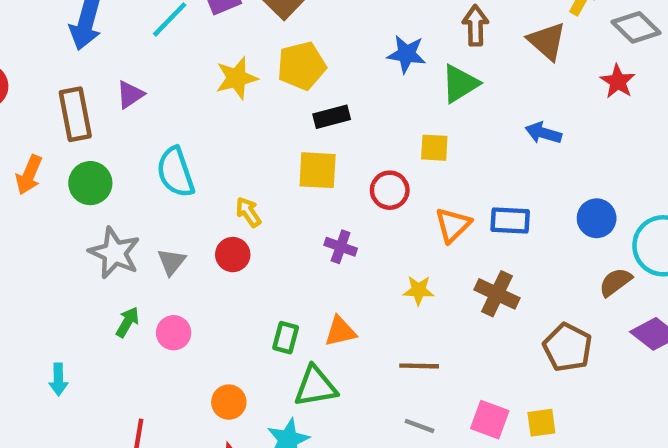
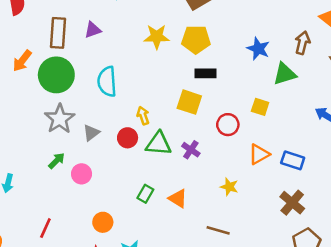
green circle: (90, 183) -> (56, 75), size x1.4
brown cross: (497, 294) -> (292, 203), moved
orange triangle: (340, 331) -> (178, 198), turned 30
green triangle: (315, 386) -> (159, 144), moved

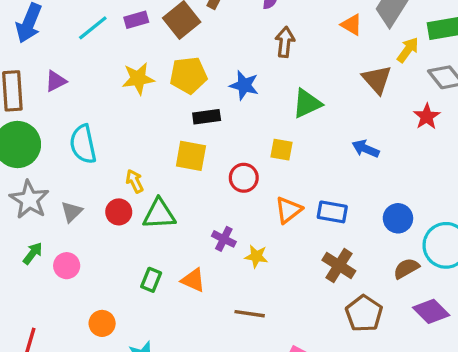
brown arrow: (302, 43) -> (285, 42), moved
blue star: (258, 49) -> (244, 85), moved
purple cross: (191, 150) -> (224, 239), moved

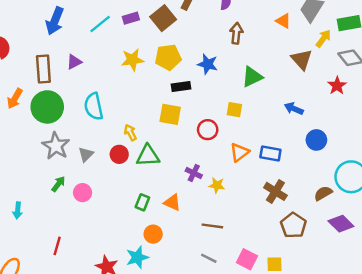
blue circle: (398, 218) -> (316, 140), moved
orange circle: (102, 323) -> (153, 234), moved

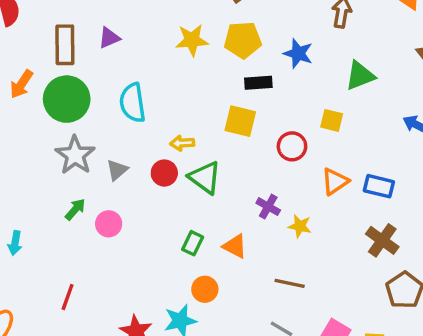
yellow arrow: (130, 132) -> (182, 143), turned -70
green triangle: (148, 156) -> (205, 178), turned 35

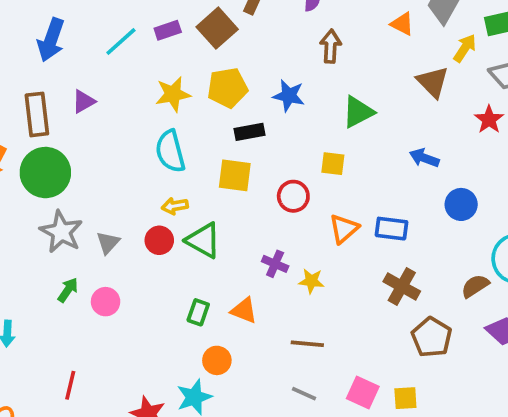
cyan semicircle: (133, 103) -> (170, 151), moved

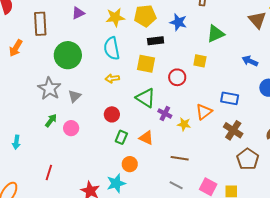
purple triangle: (84, 101) -> (78, 13), moved
green circle: (45, 173) -> (68, 55), moved
orange triangle: (344, 229) -> (204, 112), moved
red circle: (159, 240) -> (112, 114), moved
green triangle: (203, 240) -> (146, 98), moved

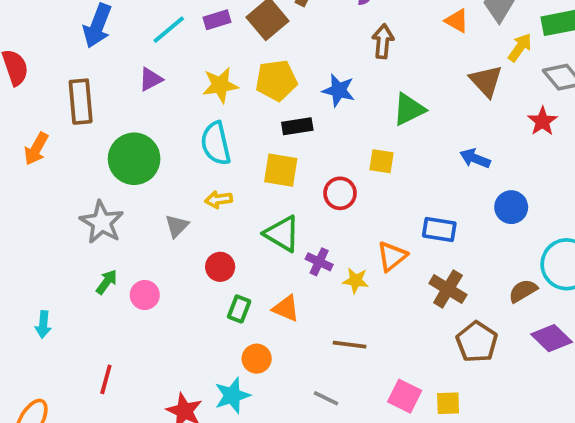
gray triangle: (75, 96) -> (177, 226), moved
gray line: (176, 185) -> (326, 398), moved

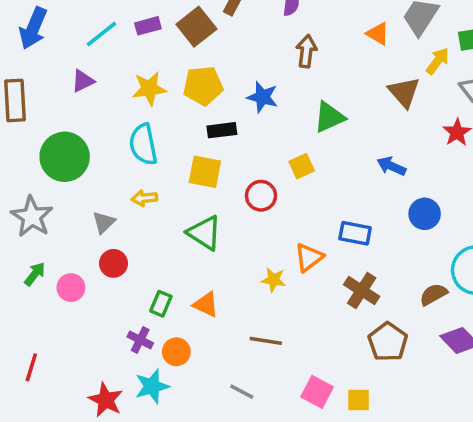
yellow square: (381, 161) -> (302, 166), turned -35
purple cross: (319, 262) -> (140, 340), moved
red circle: (220, 267) -> (113, 263), moved

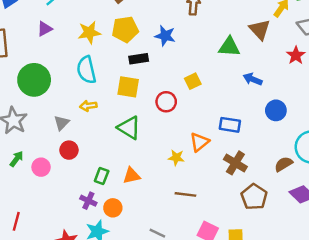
green triangle: (329, 117) -> (229, 47), moved, turned 30
orange triangle: (206, 304) -> (132, 176), turned -36
brown line: (266, 341) -> (185, 194), moved

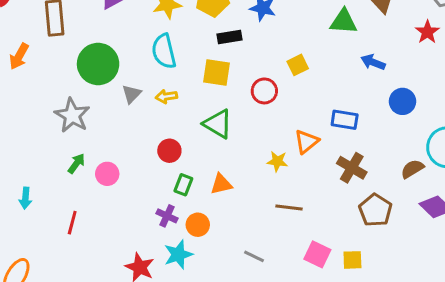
gray triangle: (62, 123) -> (131, 94), moved
red circle: (69, 150) -> (169, 151), moved
red line: (16, 221) -> (72, 223), moved

